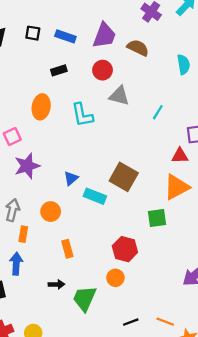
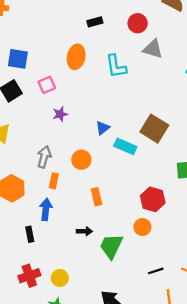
purple star: (27, 166) -> (60, 114), size x0.6

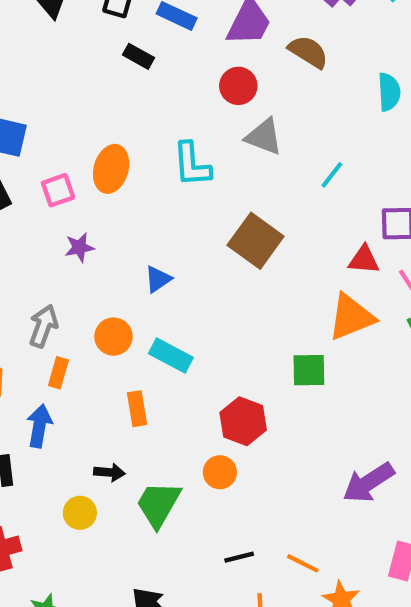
black rectangle: (95, 22) -> (139, 56), moved, turned 40
orange ellipse: (76, 57) -> (111, 169), moved
brown square: (154, 129) -> (256, 241), moved
cyan rectangle: (125, 146) -> (171, 356), moved
yellow circle: (60, 278) -> (80, 513), moved

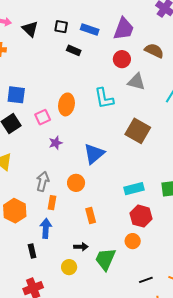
brown semicircle: (308, 52) -> (154, 51), moved
blue triangle: (158, 279) -> (94, 154), size x1.6
cyan rectangle: (171, 356) -> (134, 189), moved, turned -36

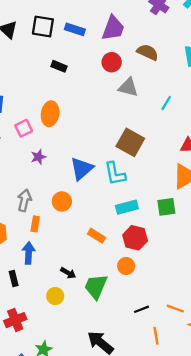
black square: (61, 27) -> (43, 26), size x1.5
black rectangle: (74, 50) -> (59, 66), moved
cyan L-shape: (104, 98) -> (115, 174), moved
orange rectangle: (91, 215) -> (96, 236), moved, turned -42
black arrow: (81, 247) -> (68, 273), turned 32

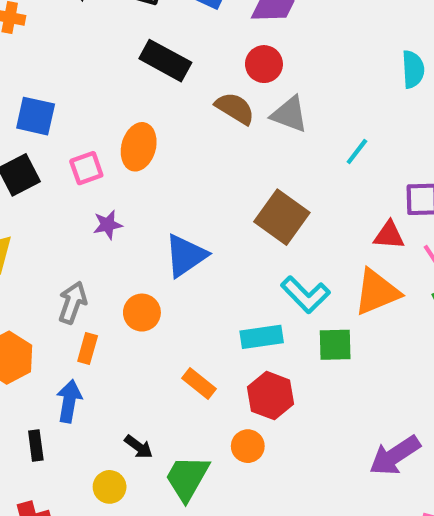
brown semicircle: (148, 52) -> (235, 108), moved
black rectangle: (59, 66) -> (165, 61), size x1.6
cyan L-shape: (115, 174) -> (305, 295), moved, turned -40

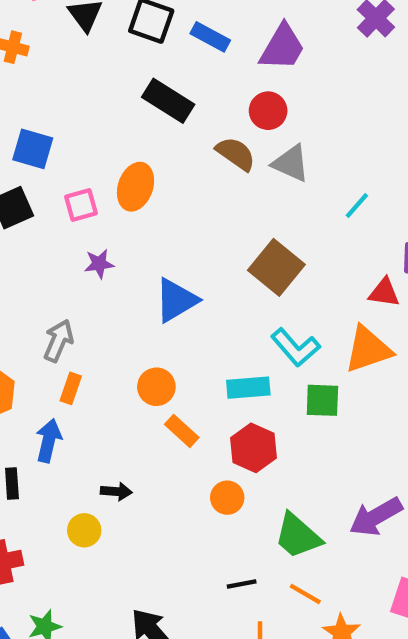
orange circle: (142, 313) -> (156, 387), moved
black arrow: (139, 447) -> (116, 491), turned -36
green trapezoid: (187, 478) -> (298, 536), moved, turned -82

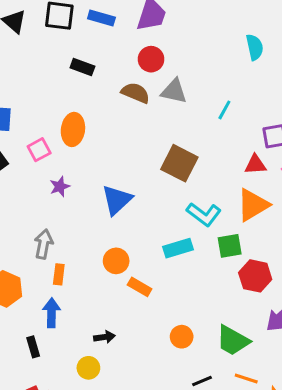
black rectangle: (168, 101) -> (82, 67), size x0.7
red hexagon: (254, 448) -> (255, 276), moved
orange circle: (227, 498) -> (182, 337), moved

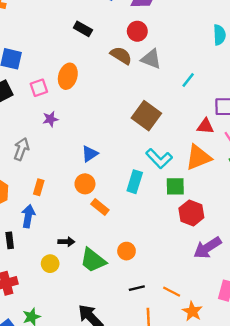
blue triangle: (117, 200) -> (90, 154), moved, size x0.7
gray arrow: (44, 244) -> (21, 149), moved
cyan rectangle: (178, 248) -> (135, 182), turned -65
green trapezoid: (233, 340) -> (93, 260), moved

